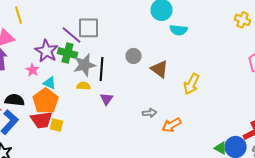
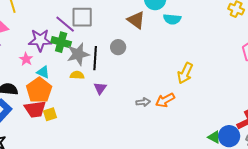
purple star: (46, 51) -> (40, 40), turned -30
gray circle: (134, 56) -> (118, 47), moved
brown triangle: (160, 69) -> (136, 20), moved
yellow square: (56, 125) -> (50, 114), turned -32
orange arrow: (172, 125) -> (165, 100), moved

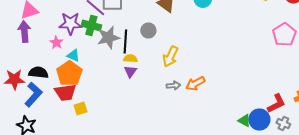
yellow arrow: (185, 73) -> (170, 56), moved
yellow semicircle: (77, 75) -> (130, 58), moved
yellow square: (50, 114) -> (80, 108), moved

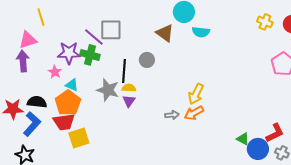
gray star: (108, 38) -> (108, 90), moved, turned 30
yellow arrow: (170, 56) -> (196, 94), moved
yellow square: (80, 108) -> (79, 138), size x1.5
green triangle: (244, 120) -> (243, 139), moved

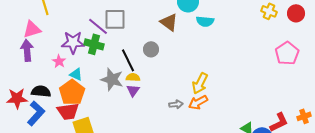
black line: (124, 71) -> (128, 60), turned -30

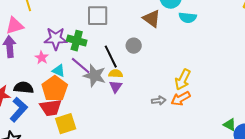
purple line: (98, 26) -> (81, 66), moved

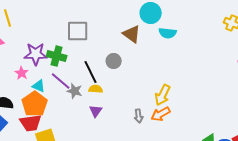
gray star: (95, 76) -> (75, 91), size x0.7
purple triangle: (116, 87) -> (96, 111), moved
gray arrow: (159, 101) -> (139, 116), turned 88

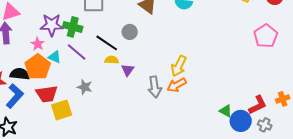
black line: (91, 72) -> (107, 43), turned -30
gray star: (75, 91) -> (85, 87), moved
orange pentagon: (35, 104) -> (38, 67), moved
purple triangle: (96, 111) -> (128, 70), moved
gray arrow: (139, 116) -> (155, 87), size x1.5

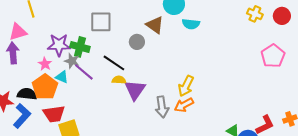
gray circle: (130, 32) -> (137, 42), moved
purple triangle: (128, 70) -> (135, 90), size x1.6
gray star: (85, 87) -> (72, 61), moved

